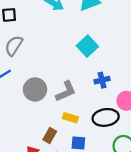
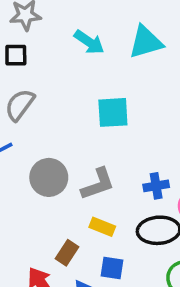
cyan square: (87, 46) -> (113, 112), moved, turned 35
blue cross: (102, 80) -> (156, 186), moved

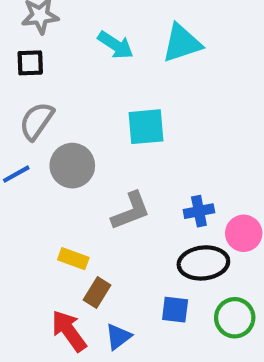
gray circle: (49, 177) -> (72, 166), moved
yellow rectangle: (102, 227) -> (73, 259), moved
blue square: (112, 268) -> (175, 310), moved

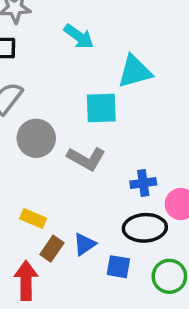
cyan triangle: (182, 43) -> (135, 71), moved
gray L-shape: (131, 211) -> (86, 159), moved, turned 48
red arrow: (69, 331) -> (26, 280), turned 33
blue triangle: (118, 337) -> (85, 244), moved

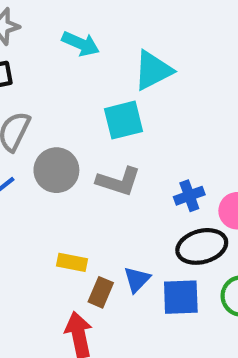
blue square: (118, 267) -> (181, 297), size x1.4

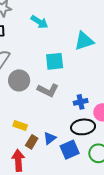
cyan triangle: (153, 70) -> (84, 41), moved
blue square: (181, 297) -> (70, 150), turned -30

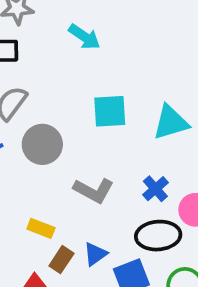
cyan triangle: (84, 41) -> (171, 122), moved
gray L-shape: (48, 90) -> (94, 191), moved
blue cross: (81, 102) -> (155, 189), turned -32

